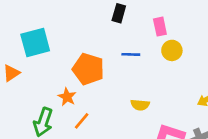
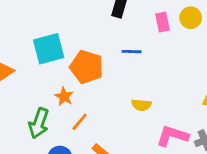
cyan square: (35, 42) -> (49, 49), moved
yellow circle: (172, 50) -> (191, 18), moved

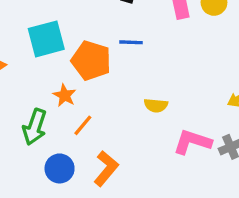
blue line: (132, 52) -> (131, 42), moved

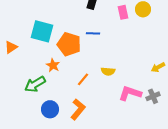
cyan square: (46, 39) -> (42, 31), turned 30
orange line: (83, 125) -> (83, 79), moved
green arrow: (35, 127) -> (35, 84), turned 40

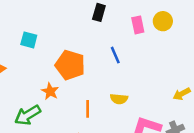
cyan square: (42, 31) -> (29, 40), moved, size x0.6
blue line: (93, 33) -> (115, 55), moved, turned 64
orange line: (83, 79) -> (88, 109), turned -40

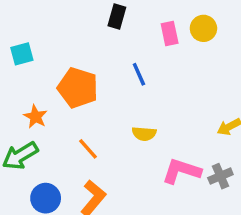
cyan square: (29, 40) -> (22, 54), turned -30
orange star: (50, 91) -> (35, 117), moved
orange line: (88, 109) -> (88, 149), moved, turned -42

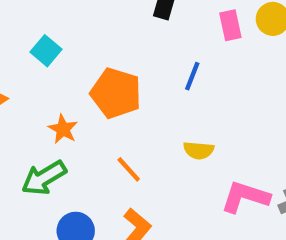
cyan square: (22, 54) -> (46, 51), turned -35
blue line: (139, 74) -> (192, 76), turned 45

